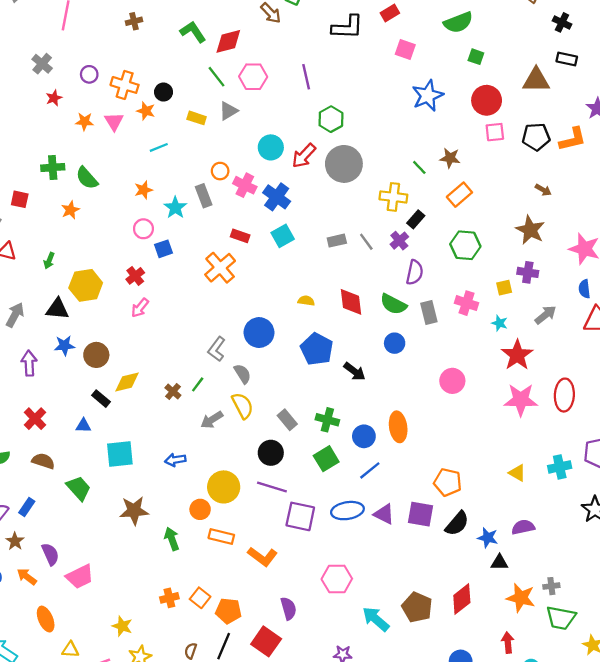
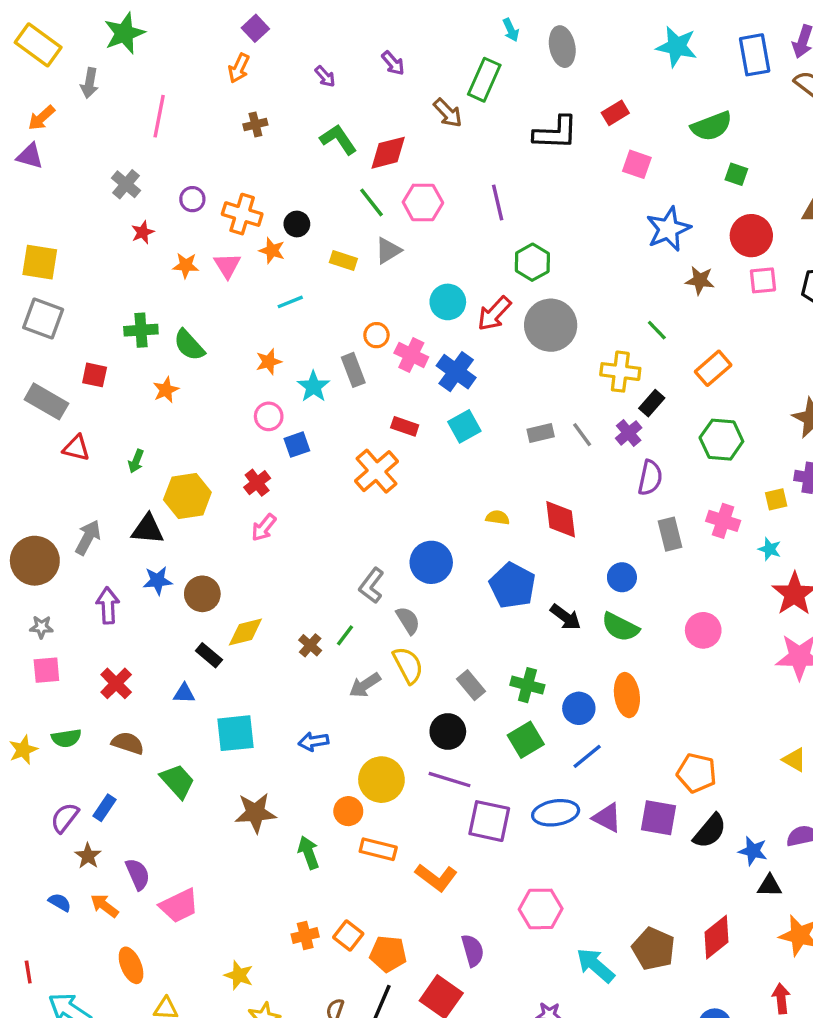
brown star: (450, 158) -> (700, 280), moved
green semicircle: (393, 304) -> (620, 627), moved

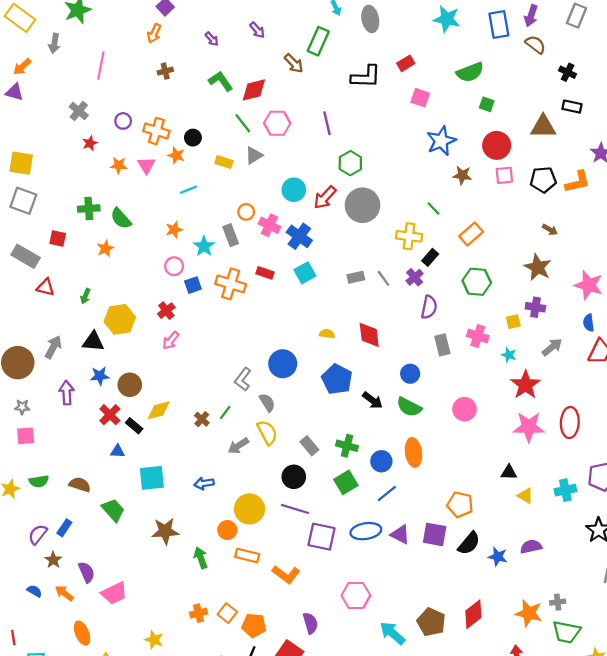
orange cross: (376, 471) -> (231, 284), moved, turned -32
red cross: (116, 683) -> (110, 415), moved
black triangle: (770, 886) -> (509, 472), moved

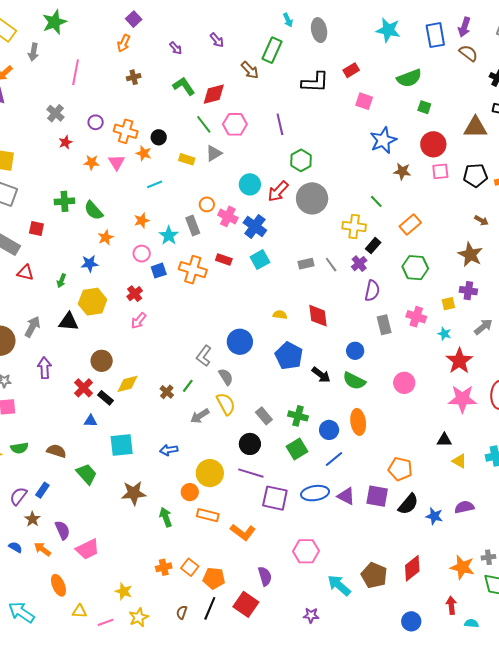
orange star: (105, 248) -> (106, 238), moved
blue star: (100, 376) -> (90, 264), moved

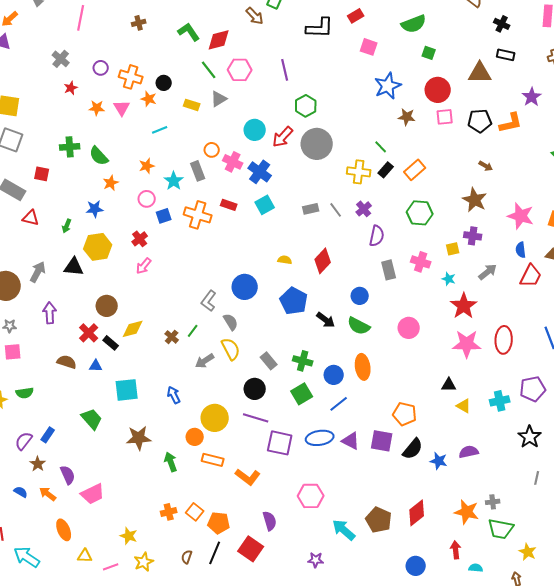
black rectangle: (373, 246) -> (386, 170), moved
red diamond: (318, 316) -> (323, 261), turned 50
blue arrow: (169, 450) -> (174, 395), turned 72
brown semicircle: (56, 451) -> (67, 362), moved

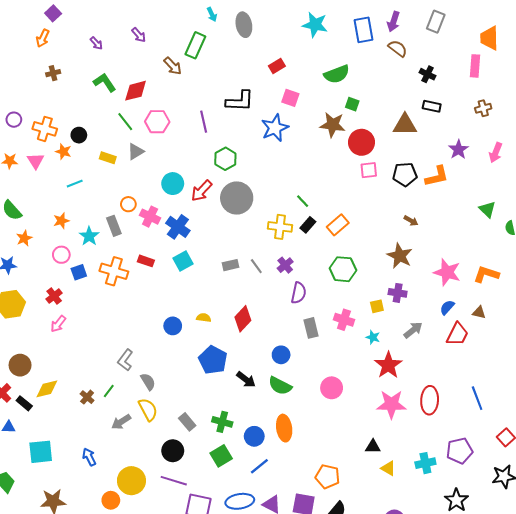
black L-shape: (320, 28) -> (240, 101), moved
blue star: (388, 86) -> (275, 128), moved
brown star: (407, 117) -> (333, 125), moved, size x1.4
blue semicircle: (521, 250) -> (447, 307), turned 49
blue circle: (245, 287) -> (173, 326), moved, size x0.7

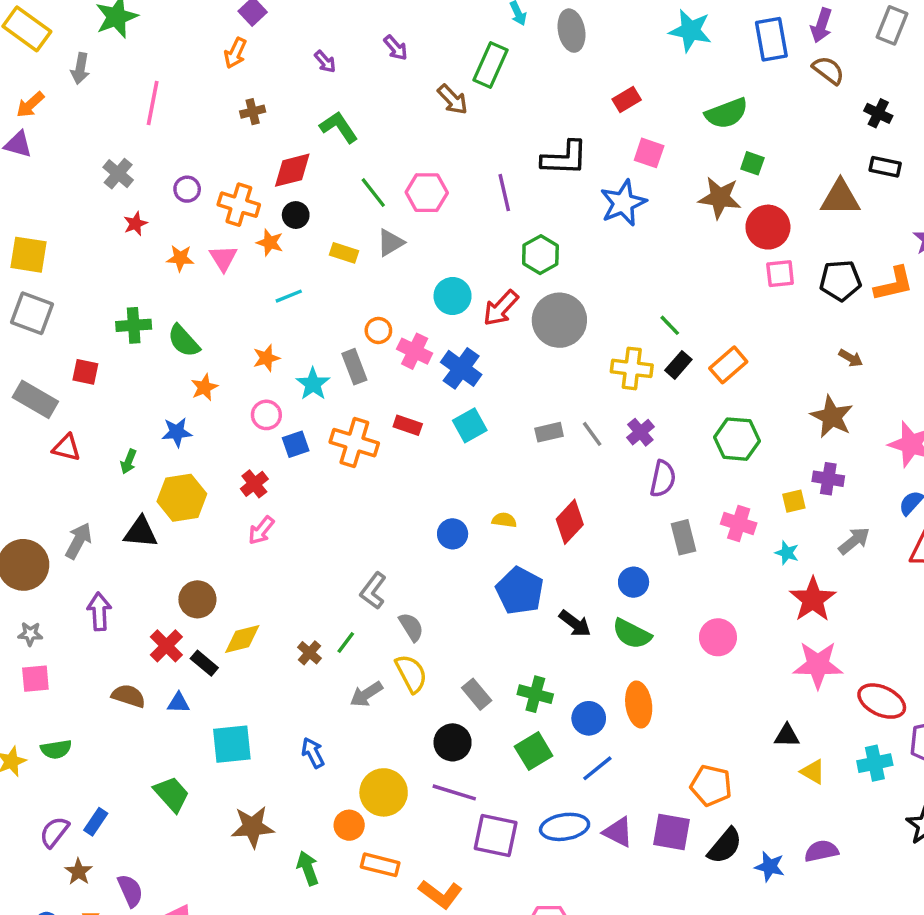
red diamond: (136, 91) -> (292, 170), moved
red ellipse: (430, 400) -> (882, 701), moved, turned -68

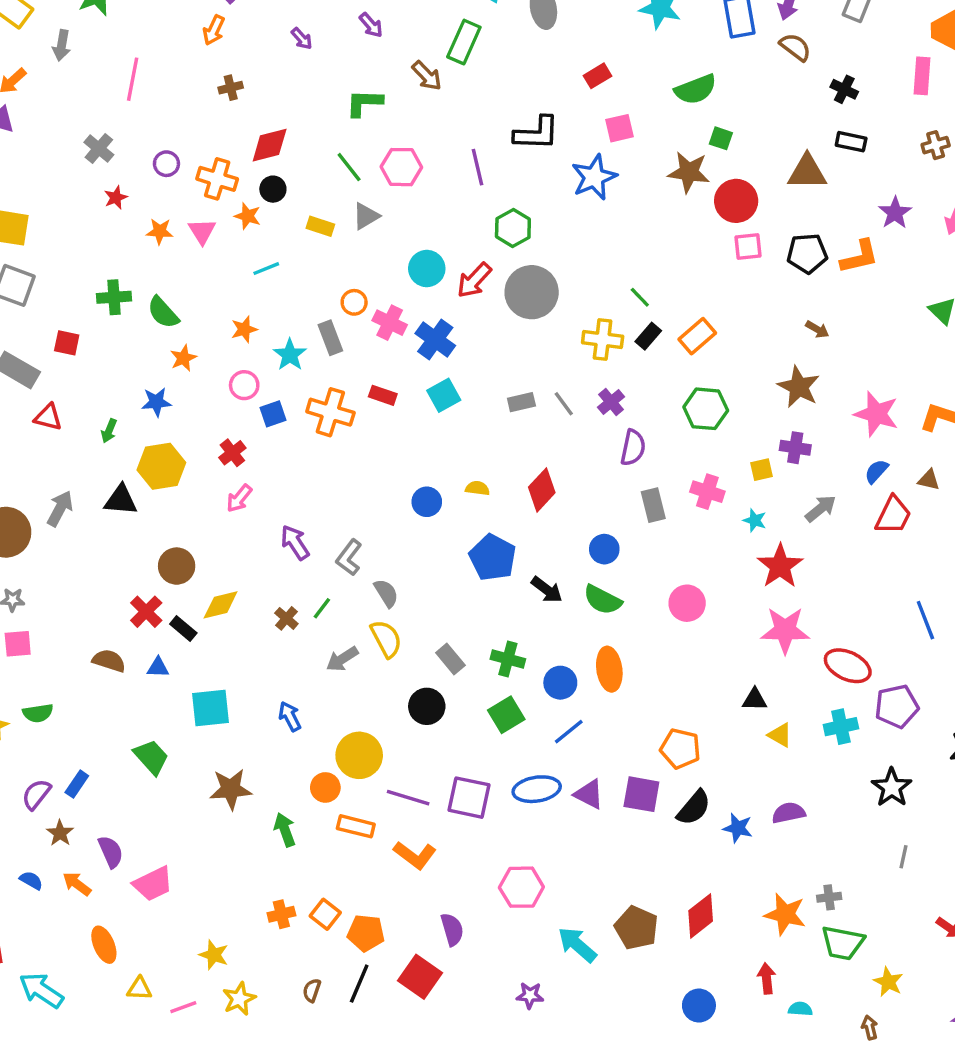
green L-shape: (339, 127) -> (364, 103), moved, turned -54
pink square: (649, 153) -> (619, 128), turned -32
purple arrow: (99, 611) -> (295, 542), moved, turned -30
purple line: (454, 792) -> (408, 798), moved

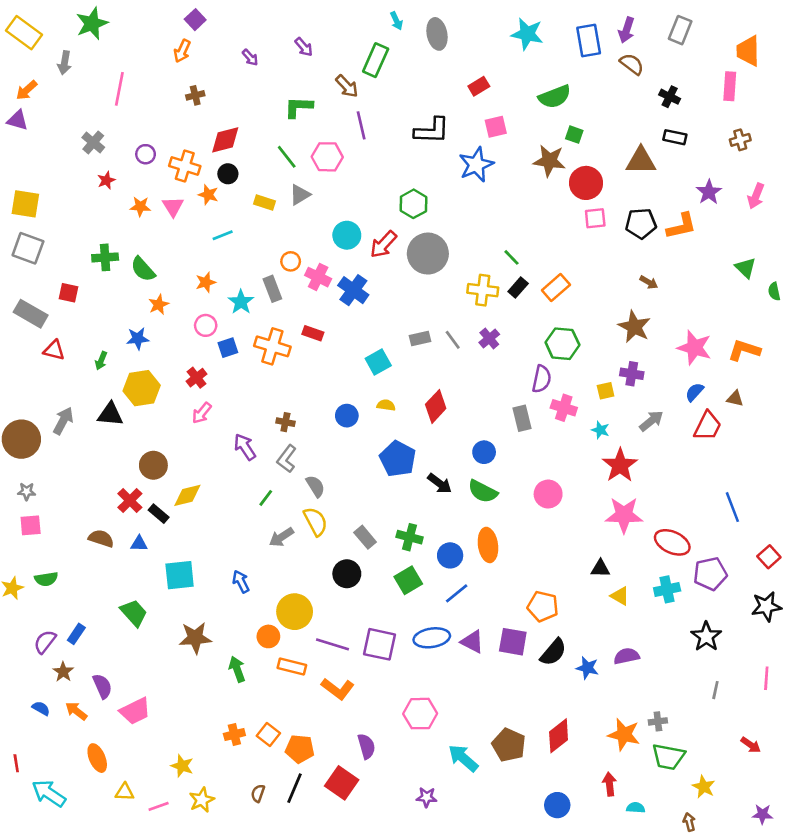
purple line: (477, 167) -> (361, 125), moved
cyan square: (444, 395) -> (378, 362), moved
purple semicircle: (633, 448) -> (542, 379), moved
brown cross: (286, 618) -> (285, 422), moved, turned -30

